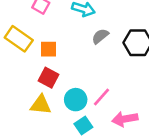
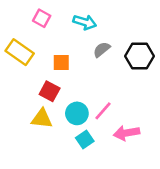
orange square: (48, 49) -> (61, 63), moved

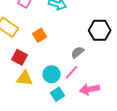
gray semicircle: (102, 50) -> (78, 52), moved
orange square: (61, 63) -> (40, 35), turned -32
red square: (50, 91) -> (20, 57), moved

